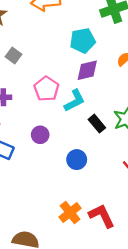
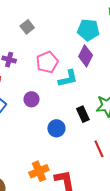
purple diamond: (87, 70) -> (86, 56), turned -65
black rectangle: (97, 124) -> (83, 114), moved

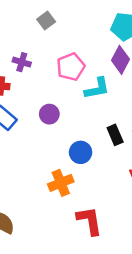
orange cross: (39, 171) -> (61, 183), moved

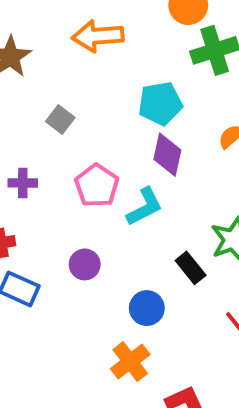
gray square: (46, 21) -> (60, 119), moved
purple cross: (22, 62) -> (23, 183), moved

